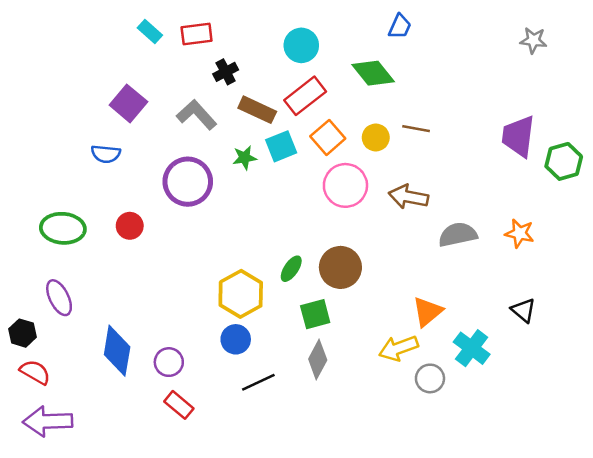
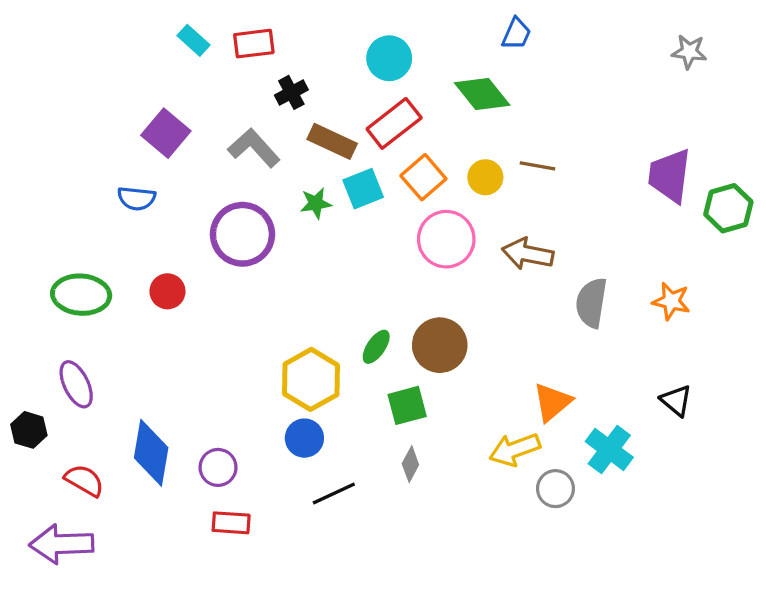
gray semicircle: (458, 235) -> (591, 303), turned -69
gray diamond: (318, 360) -> (410, 464), size x0.7
red semicircle: (35, 372) -> (84, 480), moved
red rectangle: (179, 405) -> (231, 523), turned -36

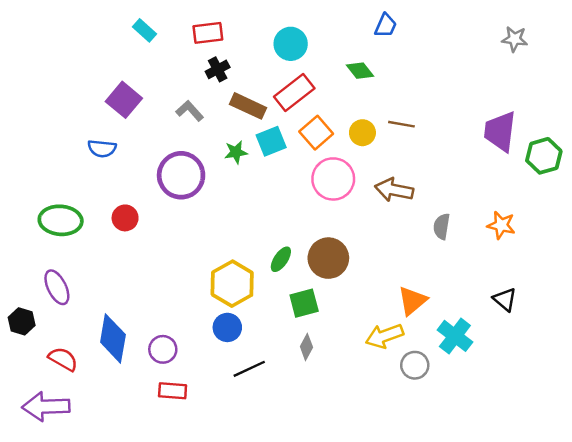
red rectangle: (254, 44) -> (208, 33), moved
green diamond: (482, 94) -> (360, 71), size x0.7
gray L-shape: (254, 148) -> (190, 111), size x0.7
gray semicircle: (591, 303) -> (442, 226), size x0.7

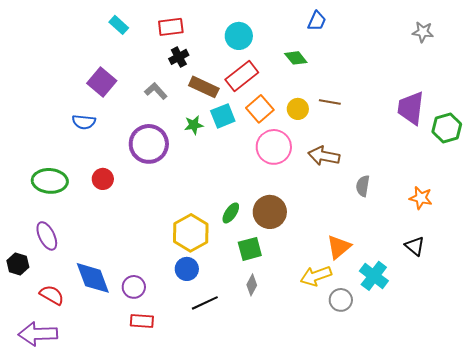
orange star: (501, 225) -> (421, 198), moved
blue diamond: (113, 338) -> (93, 278), turned -30

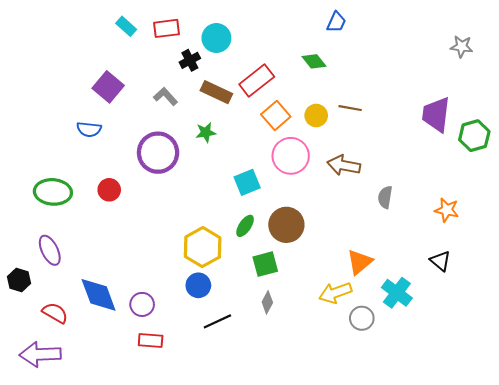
red rectangle: (171, 27) -> (166, 28), moved
gray star: (423, 32) -> (462, 47), moved
cyan circle: (239, 36) -> (216, 38), moved
cyan square: (223, 116) -> (247, 182), moved

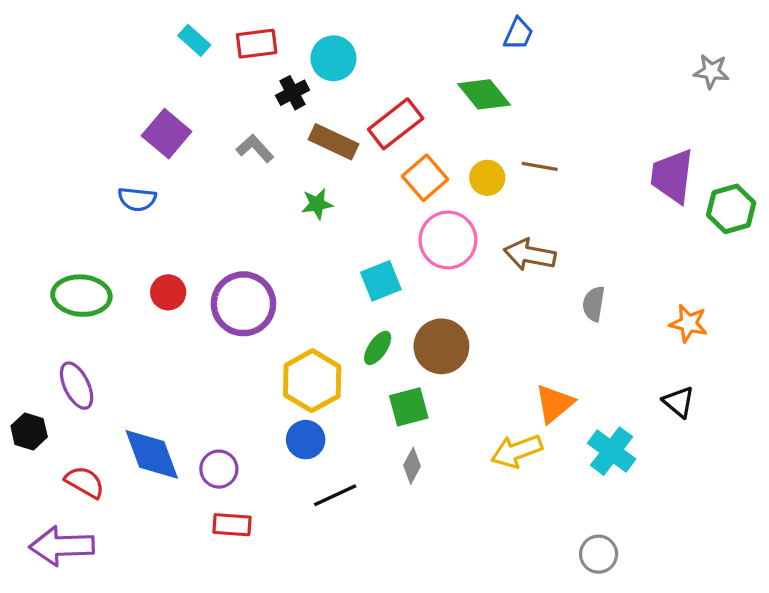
green diamond: (314, 61) -> (484, 94), size x1.4
purple circle: (158, 153) -> (243, 304), moved
gray circle: (362, 318) -> (599, 554), moved

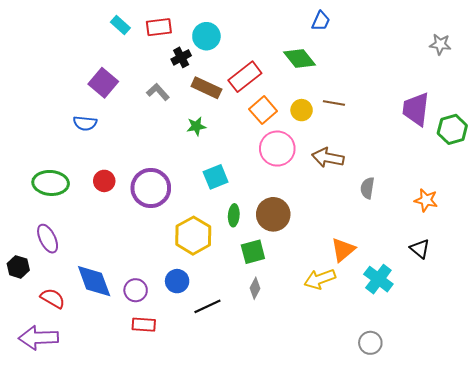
cyan square: (381, 281) -> (216, 177), moved
green ellipse: (378, 348) -> (234, 215), turned -30
blue circle: (306, 440) -> (177, 281), moved

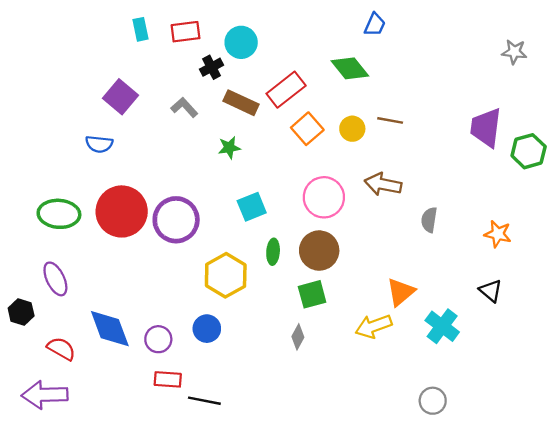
cyan rectangle: (120, 25) -> (141, 29), turned 36
pink circle: (277, 149) -> (324, 197), moved
red circle: (104, 181) -> (122, 211), size x2.0
green square: (253, 252) -> (312, 294), moved
black line: (207, 306) -> (204, 401), moved, turned 36

